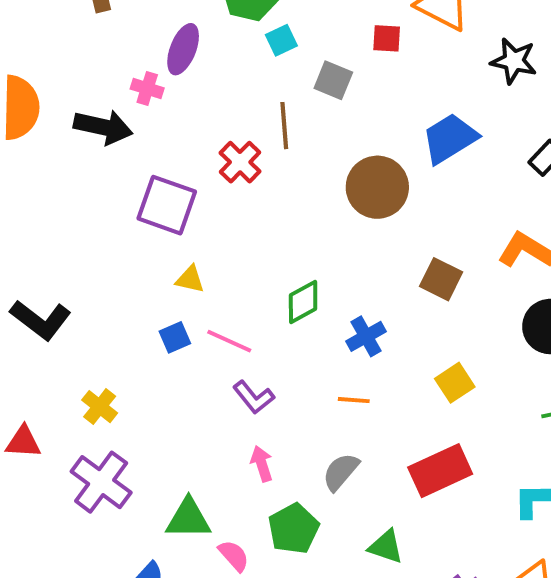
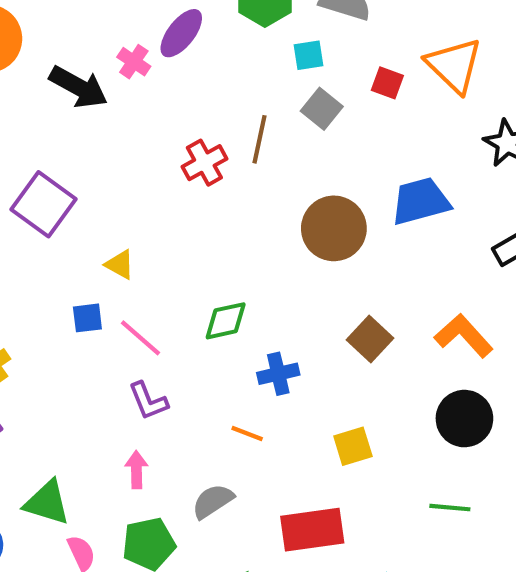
cyan square: (281, 40) -> (309, 55), moved
purple square: (167, 205) -> (43, 204), moved

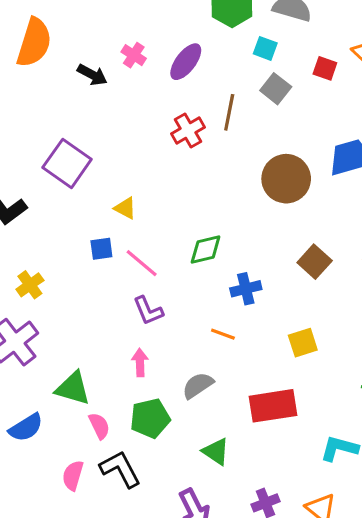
purple ellipse: (181, 33) -> (186, 62), moved
cyan square: (309, 55) -> (265, 48), turned 30
black arrow: (79, 87) -> (92, 75), size x0.7

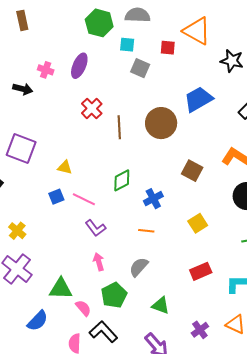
brown line: (229, 112) -> (119, 127), moved
red rectangle: (273, 406) -> (201, 271), moved, size x0.7

